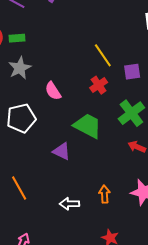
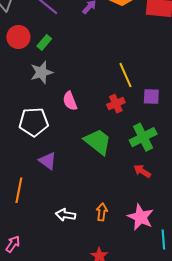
green rectangle: (17, 38) -> (44, 42), turned -56
purple triangle: (62, 151) -> (48, 161), moved
orange line: (19, 188) -> (19, 190), turned 30

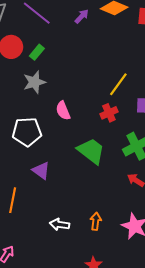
yellow line: (125, 75) -> (118, 84), turned 60

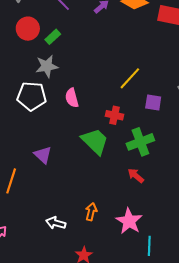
red cross: (109, 113) -> (115, 115), moved, turned 30
white pentagon: (27, 132) -> (32, 96), moved
white arrow: (59, 225) -> (56, 223), moved

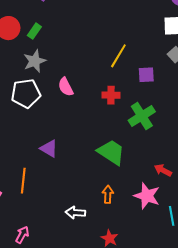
green trapezoid: (95, 141) -> (111, 152), moved
red arrow: (136, 176) -> (163, 170), moved

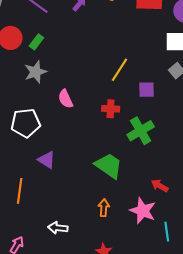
white pentagon: (26, 93) -> (26, 123), moved
white arrow: (75, 213) -> (58, 228), moved

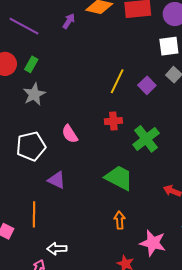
purple square: (147, 90) -> (147, 85), moved, turned -36
pink semicircle: (66, 99) -> (70, 134), moved
pink star: (143, 211) -> (153, 243), moved
white arrow: (58, 228) -> (57, 249), moved

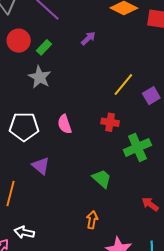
purple arrow: (69, 21) -> (88, 38), moved
gray star: (34, 94) -> (40, 77), turned -30
green trapezoid: (119, 178) -> (102, 179), size x0.7

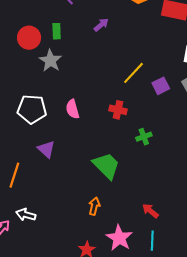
red circle: (19, 41) -> (29, 38), moved
green rectangle: (44, 47) -> (57, 31), turned -49
green cross: (137, 147) -> (144, 137), size x0.6
green trapezoid: (102, 179) -> (106, 166), size x1.4
red arrow: (150, 204) -> (150, 211), moved

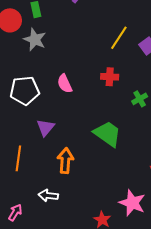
purple triangle: (46, 149) -> (45, 128), turned 36
orange arrow: (94, 206) -> (65, 161), moved, size x1.4
white arrow: (26, 215) -> (48, 196), moved

